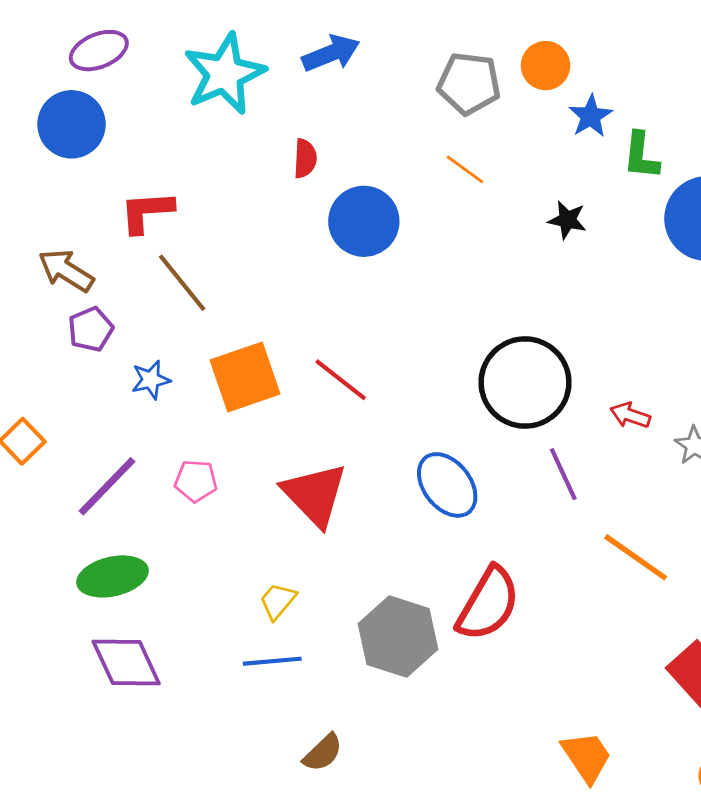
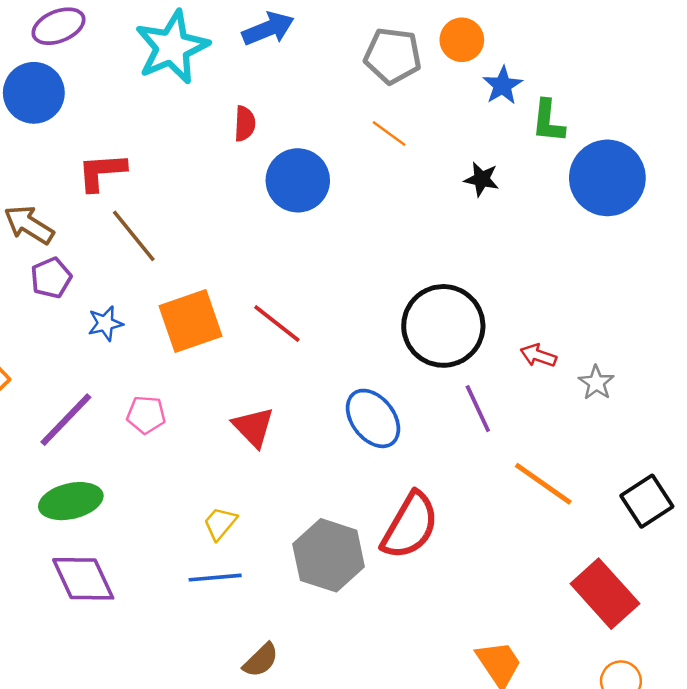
red triangle: (315, 495) -> (253, 427), size x0.7

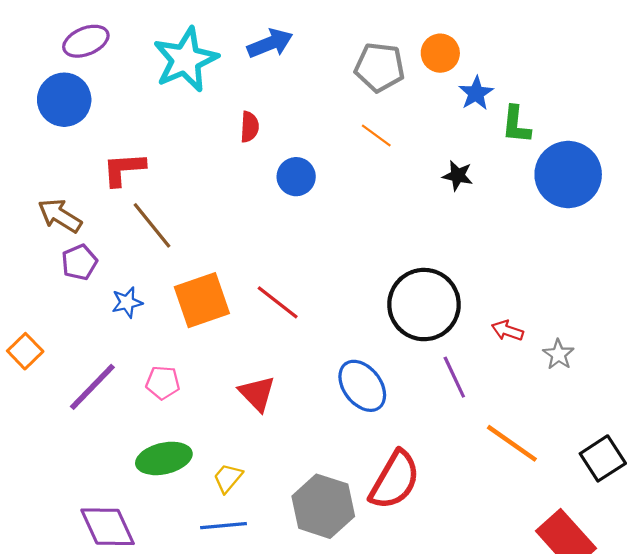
blue circle: (298, 180) -> (296, 177), size x0.7
green ellipse: (71, 501) -> (164, 458), moved

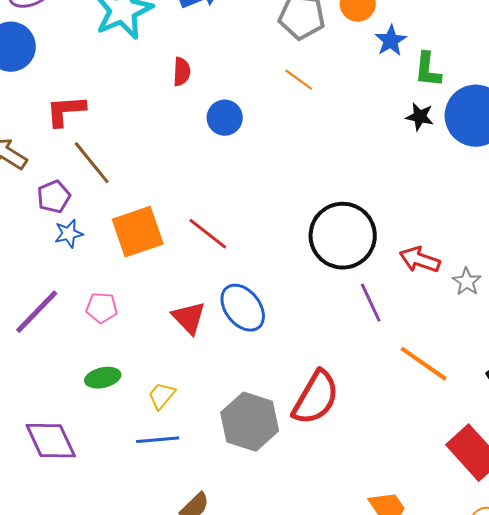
black star: (458, 176) -> (420, 117), moved
purple pentagon: (79, 262) -> (54, 197), moved
red arrow: (507, 331) -> (420, 260), size x1.4
blue ellipse: (362, 386) -> (243, 308), moved
green ellipse: (164, 458) -> (103, 378), size x0.7

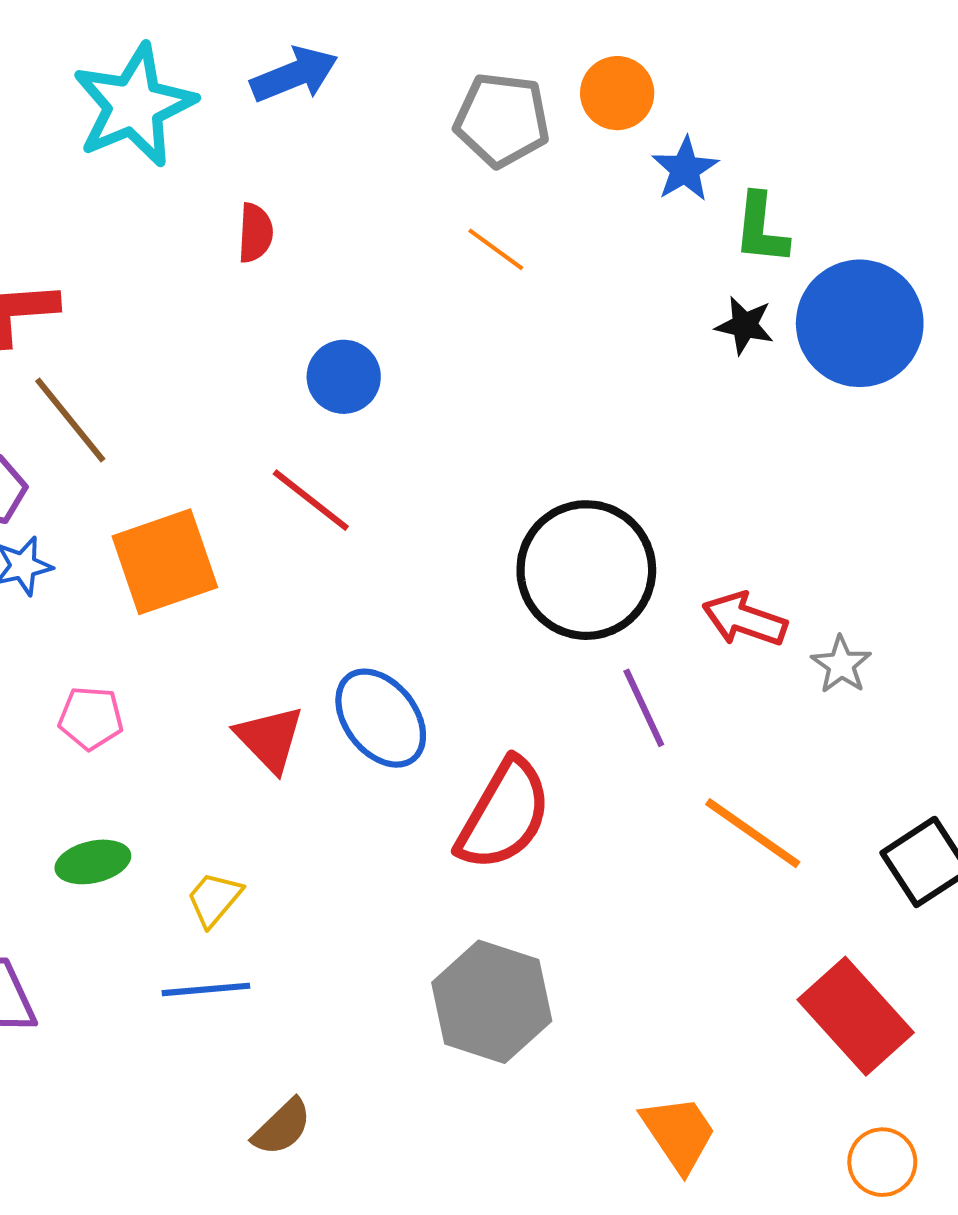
blue circle: (225, 118) -> (344, 377), moved
red line: (208, 234) -> (311, 500), moved
red semicircle: (316, 398) -> (504, 815), moved
gray hexagon: (250, 422) -> (492, 1002), moved

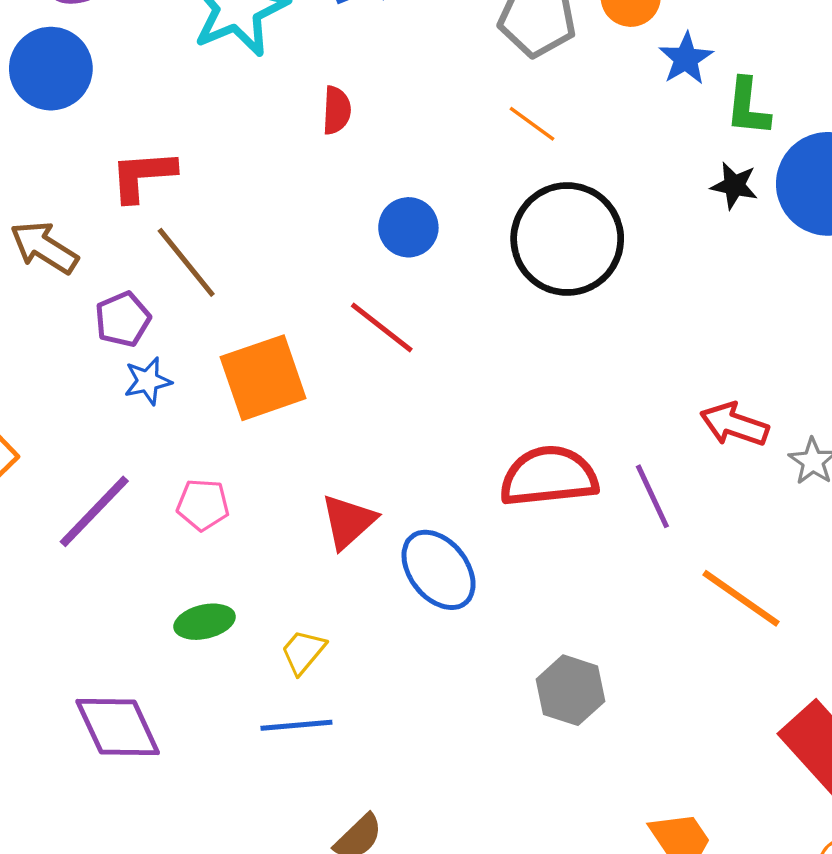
black circle: (586, 570) -> (567, 239), moved
blue ellipse: (381, 718) -> (439, 570), moved
red triangle: (270, 739) -> (348, 521), turned 32
red semicircle: (504, 815) -> (549, 476), moved, turned -126
gray hexagon: (492, 1002) -> (571, 690), moved, size x0.7

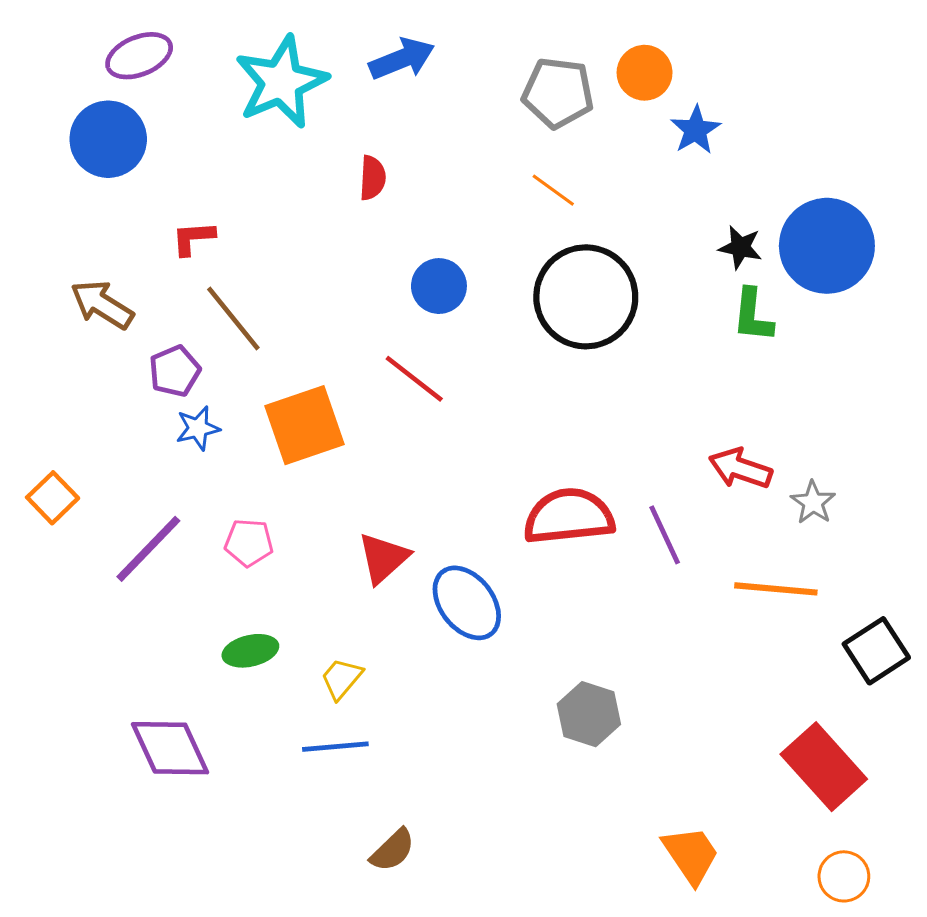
green L-shape: (748, 107) -> (753, 315), moved
red L-shape: (143, 175) -> (193, 238), size x0.7
orange line: (741, 598) -> (776, 589), moved, turned -30

